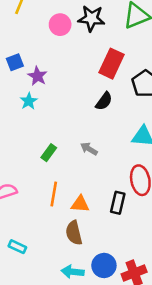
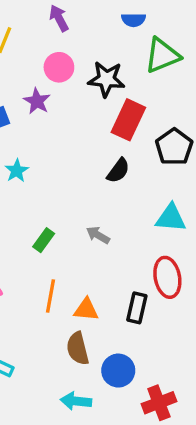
black star: (91, 18) -> (106, 79), moved
purple star: (37, 76) -> (37, 101), moved
blue circle: (104, 265) -> (118, 371), moved

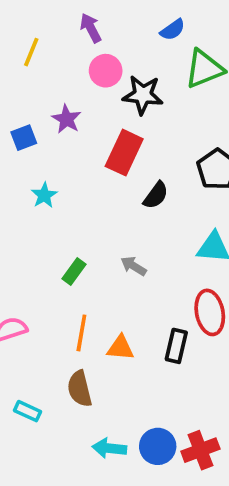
blue semicircle: (134, 20) -> (173, 30), turned -35
pink circle: (59, 67) -> (106, 71), moved
red rectangle: (128, 120) -> (124, 153), moved
brown semicircle: (78, 349) -> (80, 389), moved
blue circle: (118, 371) -> (158, 446), moved

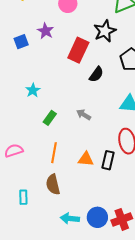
black star: (143, 95) -> (105, 31), moved, turned -30
cyan star: (44, 195) -> (33, 90), moved
orange triangle: (120, 348) -> (86, 159), moved
cyan rectangle: (27, 411) -> (23, 197), turned 64

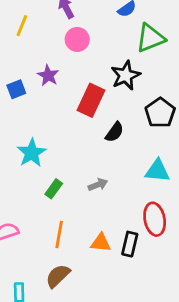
cyan star: (33, 90) -> (32, 153), size x1.5
gray arrow: (84, 115) -> (98, 185), turned 128
brown semicircle: (53, 185) -> (58, 276), turned 60

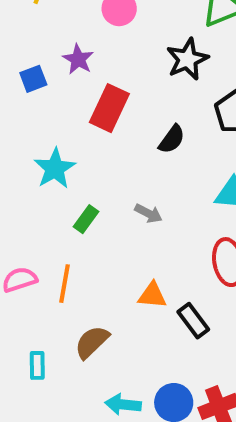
red rectangle: (91, 100) -> (109, 108), moved
gray arrow: (98, 185) -> (148, 213), turned 48
orange line: (59, 234) -> (65, 284), moved
black rectangle: (130, 244) -> (193, 321), moved, turned -50

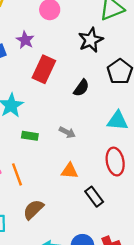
green rectangle: (86, 219) -> (30, 136), turned 63
orange line: (65, 284) -> (17, 174), turned -30
orange triangle: (152, 295) -> (70, 171), moved

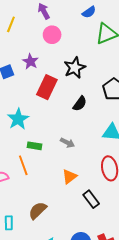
black star: (91, 40) -> (75, 68), moved
orange triangle: (70, 171) -> (70, 177), turned -42
orange line: (17, 174) -> (23, 165), moved

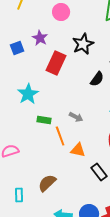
black semicircle: (80, 104) -> (97, 79), moved
orange line: (23, 165) -> (60, 136), moved
orange triangle: (70, 177) -> (78, 150), turned 49

